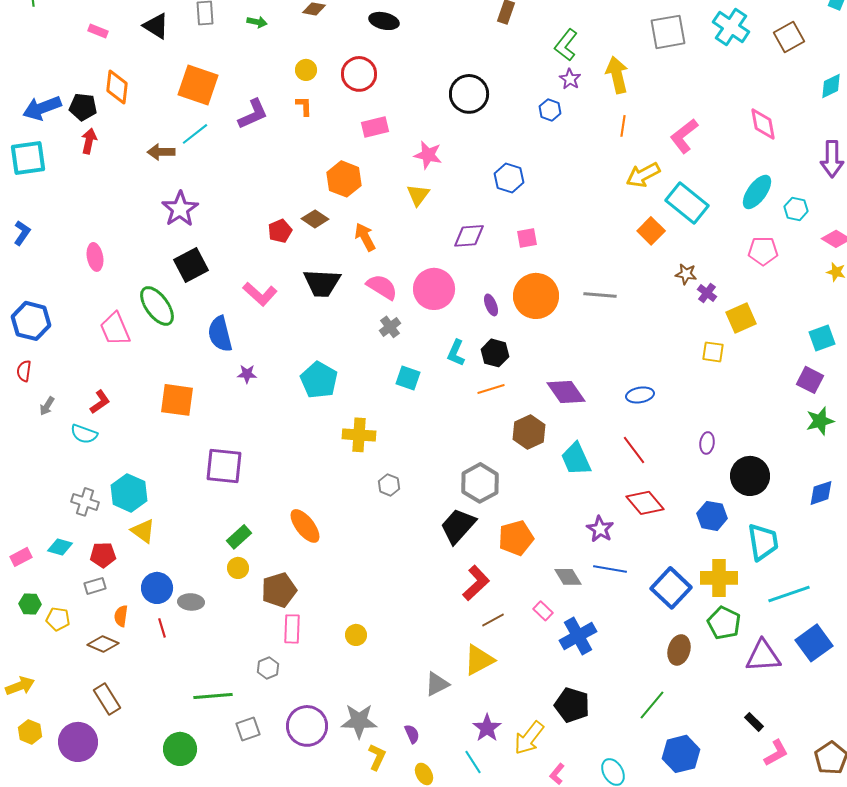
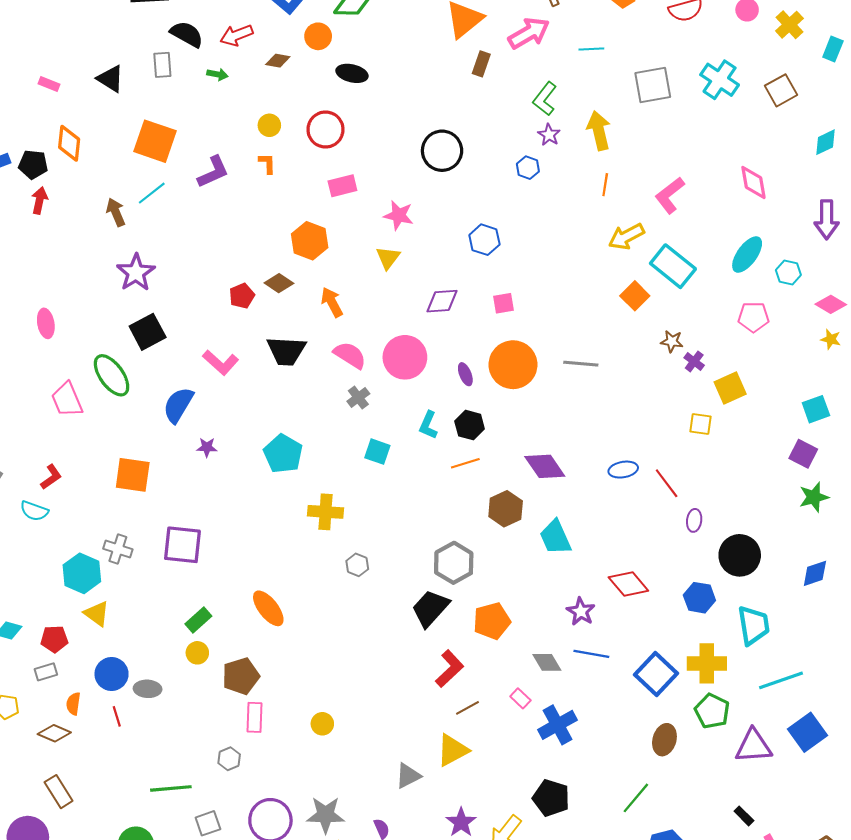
brown arrow: (161, 152) -> (116, 212), turned 68
blue semicircle: (220, 334) -> (178, 405), turned 45
red line: (634, 450) -> (667, 483), moved
gray cross: (85, 502) -> (118, 549), moved

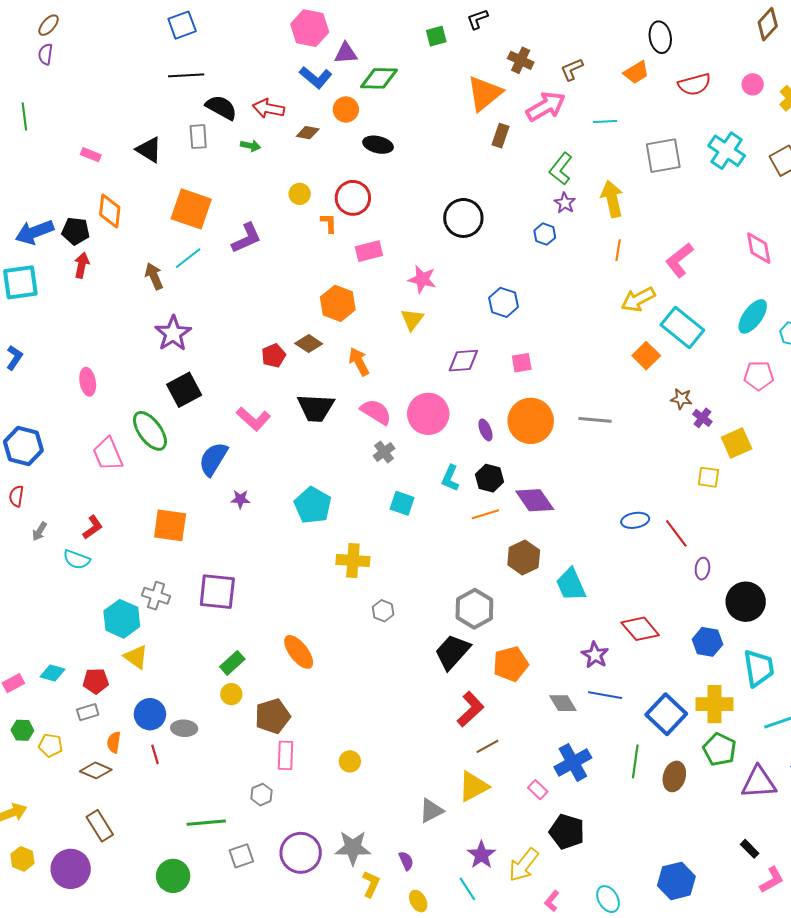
red arrow: (237, 35) -> (269, 108), turned 32
orange L-shape: (267, 163) -> (329, 223), moved
purple diamond: (545, 466) -> (535, 500), moved
pink rectangle: (520, 698) -> (538, 790), moved
green line: (636, 798) -> (635, 761), moved, turned -32

